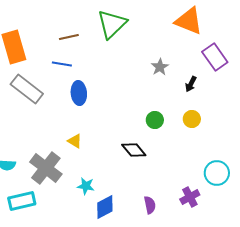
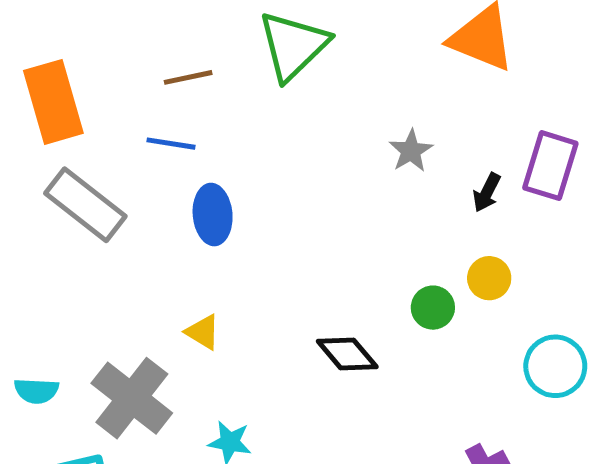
purple rectangle: (215, 57) -> (550, 166), moved, turned 52
green circle: (155, 120) -> (433, 308), moved
cyan circle: (217, 173) -> (555, 366), moved

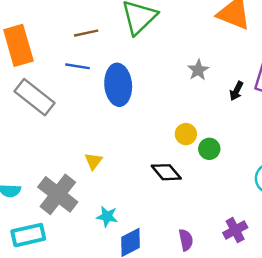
blue ellipse: (213, 215) -> (118, 85), moved, size x1.4
yellow circle: (489, 278) -> (186, 134), moved
yellow triangle: (203, 332) -> (94, 161), turned 36

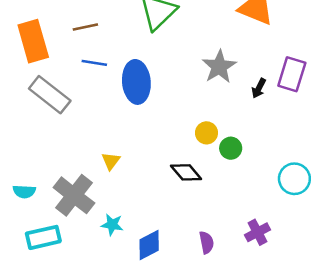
brown line: (86, 33) -> (85, 27), moved
gray star: (198, 70) -> (219, 67), size x1.5
cyan star: (107, 217) -> (112, 225), moved

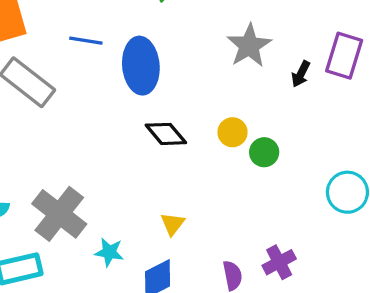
yellow triangle: (111, 161) -> (173, 224), moved
black diamond: (186, 172) -> (166, 134), moved
purple cross: (257, 232) -> (279, 262), moved

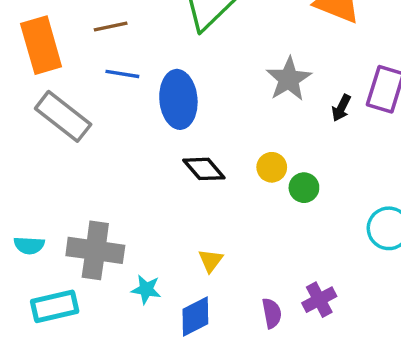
gray cross: (59, 214) -> (95, 250), turned -30

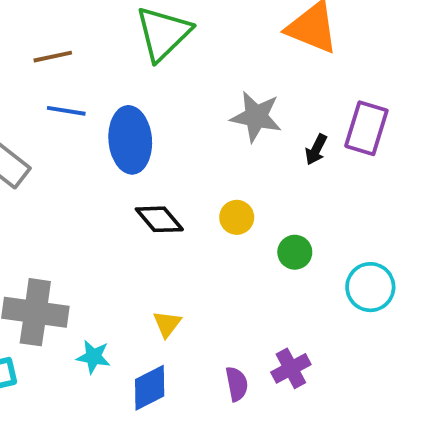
gray star: (289, 79) -> (256, 117), turned -30
green circle: (304, 188) -> (295, 252), moved

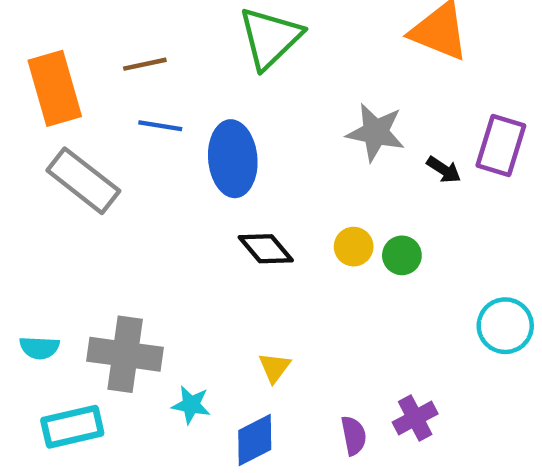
black arrow: (316, 150) -> (444, 170), turned -84
green circle: (295, 252) -> (402, 255), moved

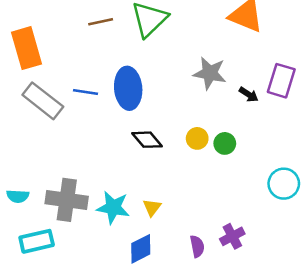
brown line: (145, 64) -> (101, 22), moved
blue line: (160, 126) -> (85, 92), moved
cyan star: (191, 405) -> (113, 207), moved, size x1.5

